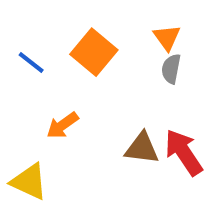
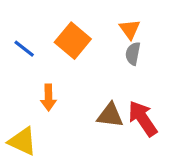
orange arrow: (62, 125) -> (48, 97), turned -55

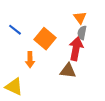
orange square: (73, 41) -> (45, 39), moved
red arrow: (143, 119) -> (76, 49), moved, turned 45

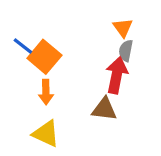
orange square: (45, 39) -> (44, 57), moved
yellow triangle: (14, 87) -> (46, 134), moved

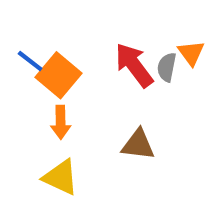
orange triangle: (123, 28) -> (191, 53), moved
red arrow: (117, 75) -> (134, 65), moved, turned -48

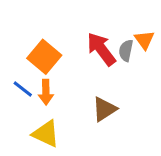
blue line: (30, 61) -> (23, 89), moved
brown triangle: (138, 145) -> (104, 109), turned -40

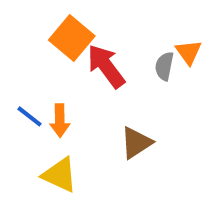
red arrow: (101, 49) -> (106, 66), moved
orange square: (44, 57) -> (72, 38), moved

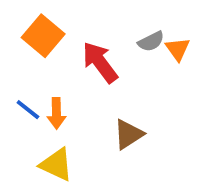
orange square: (72, 38) -> (43, 36), moved
gray semicircle: (164, 66) -> (151, 41), moved, turned -128

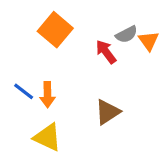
orange square: (43, 36) -> (55, 30), moved
red arrow: (100, 62) -> (106, 52), moved, size x0.7

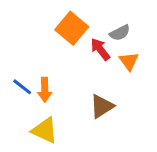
orange square: (55, 30) -> (72, 28), moved
orange triangle: (149, 41) -> (129, 61), moved

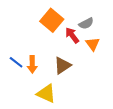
brown triangle: (102, 106) -> (62, 65), moved
yellow triangle: (45, 130) -> (46, 94), moved

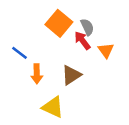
gray semicircle: (86, 23) -> (87, 27), moved, turned -88
blue line: (16, 62) -> (19, 53), moved

